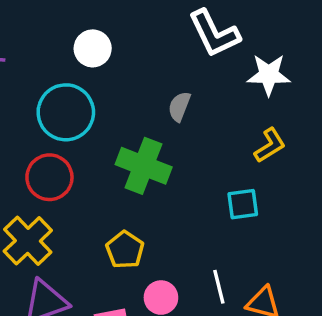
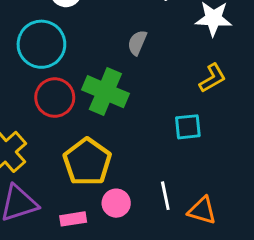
red circle: (49, 177) -> (55, 98), moved
yellow pentagon: (125, 250) -> (87, 162), size x1.5

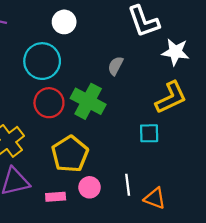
yellow L-shape: (212, 78) -> (171, 98), size x1.5

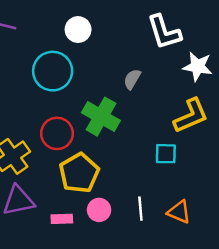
red circle: (49, 103) -> (57, 133), moved
orange triangle: (155, 198) -> (179, 212), moved

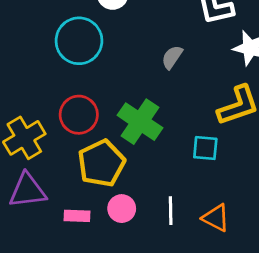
green cross: (101, 117) -> (140, 122), moved

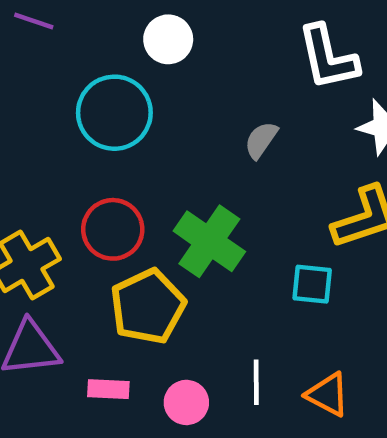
pink circle: (122, 209) -> (186, 402), moved

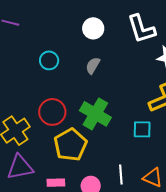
white circle: (168, 39) -> (93, 28), moved
cyan circle: (114, 113) -> (49, 60), size x0.6
gray semicircle: (261, 140) -> (93, 66), moved

